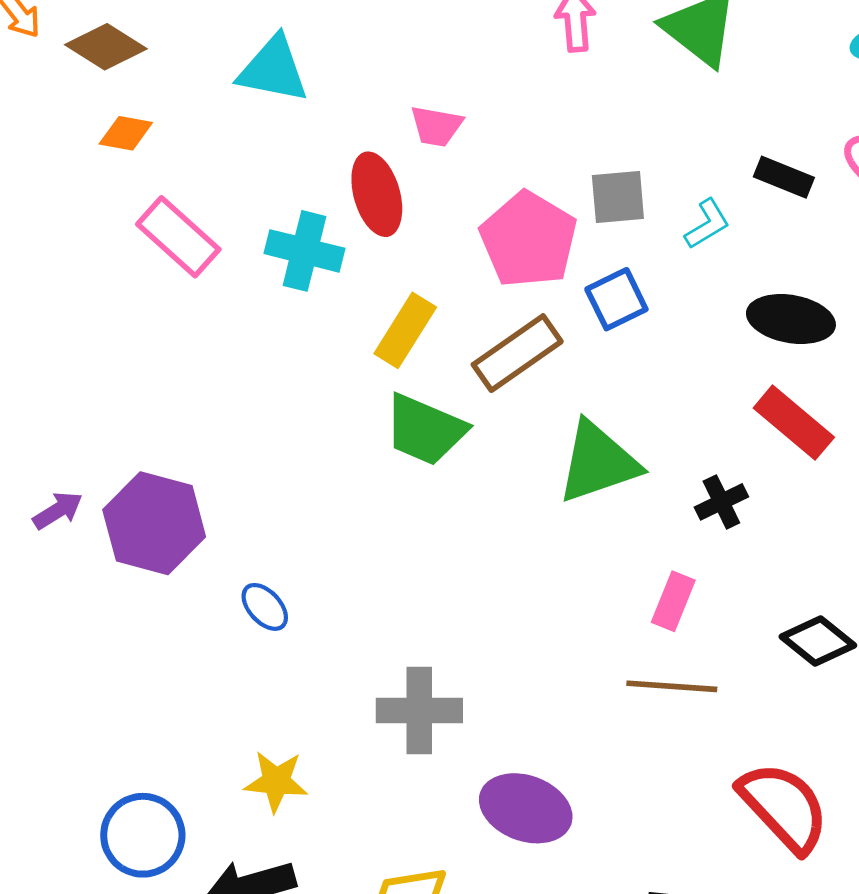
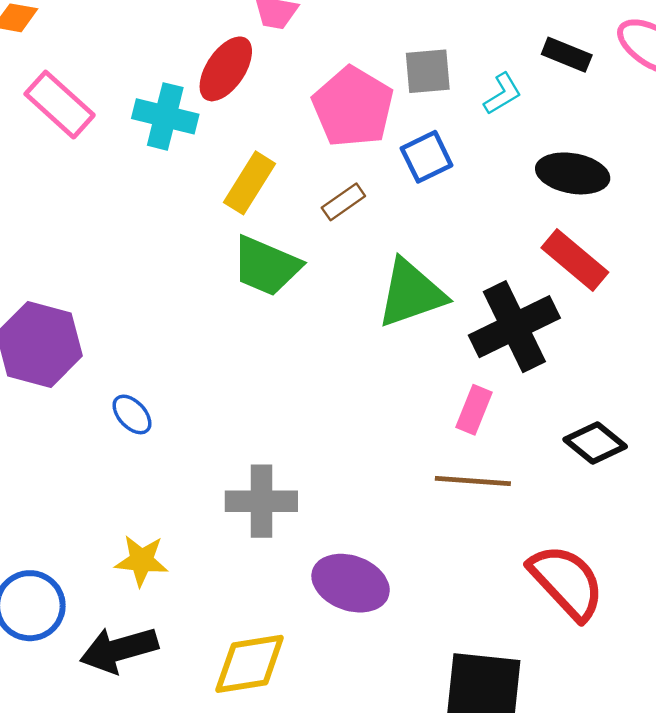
red ellipse: (377, 194) -> (226, 69), turned 50
brown rectangle: (517, 353) -> (343, 202), size x0.6
black cross: (721, 502) -> (514, 327), size x2.0

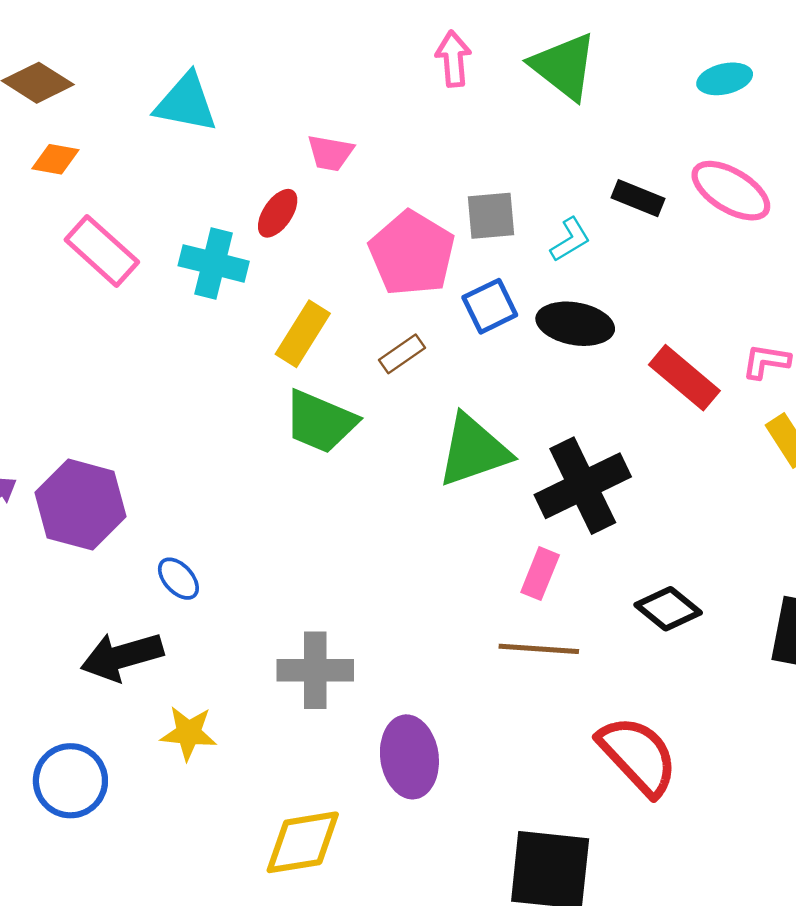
red ellipse: (226, 69) -> (278, 213), size x0.7
black ellipse: (573, 173) -> (575, 324), moved
red rectangle: (575, 260) -> (684, 378), moved
purple ellipse: (351, 583) -> (409, 757), turned 62
black arrow: (119, 650) -> (122, 656), moved

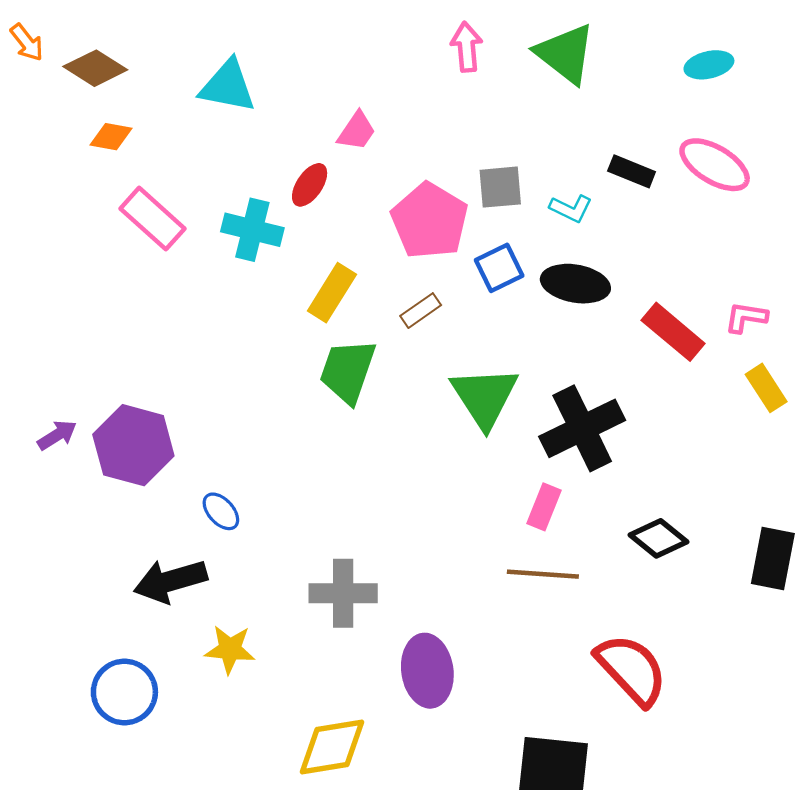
pink trapezoid: (330, 153) -> (357, 131), turned -66
cyan L-shape: (570, 240) -> (571, 208), turned 57
green trapezoid: (320, 422) -> (348, 371), turned 86
green triangle: (473, 451) -> (485, 397), turned -44

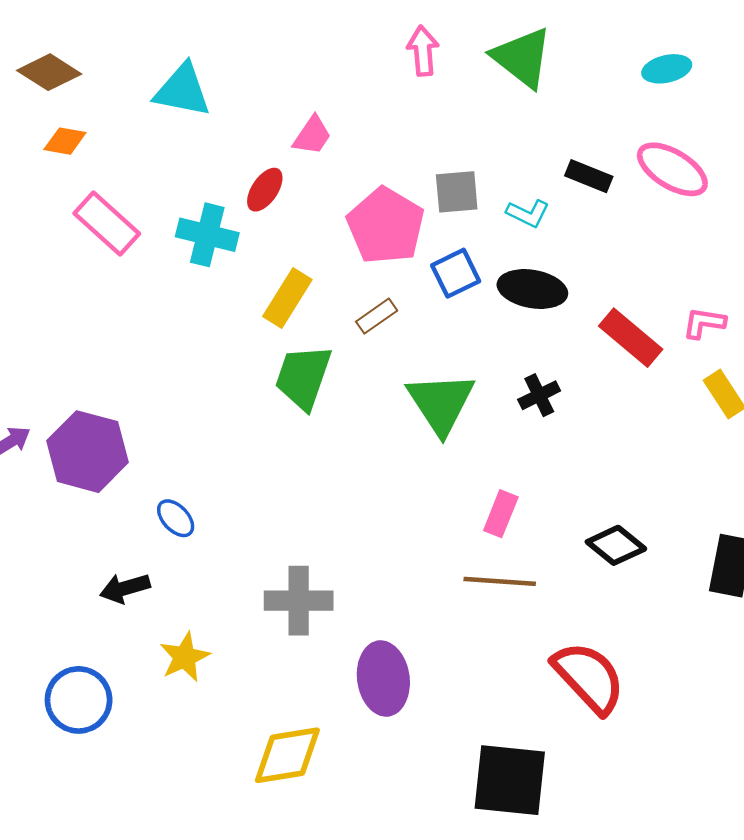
black cross: (582, 428) -> (539, 395), moved, size x0.5
black arrow: (170, 581) -> (125, 588), size x0.7
yellow star: (230, 649) -> (185, 657), turned -30

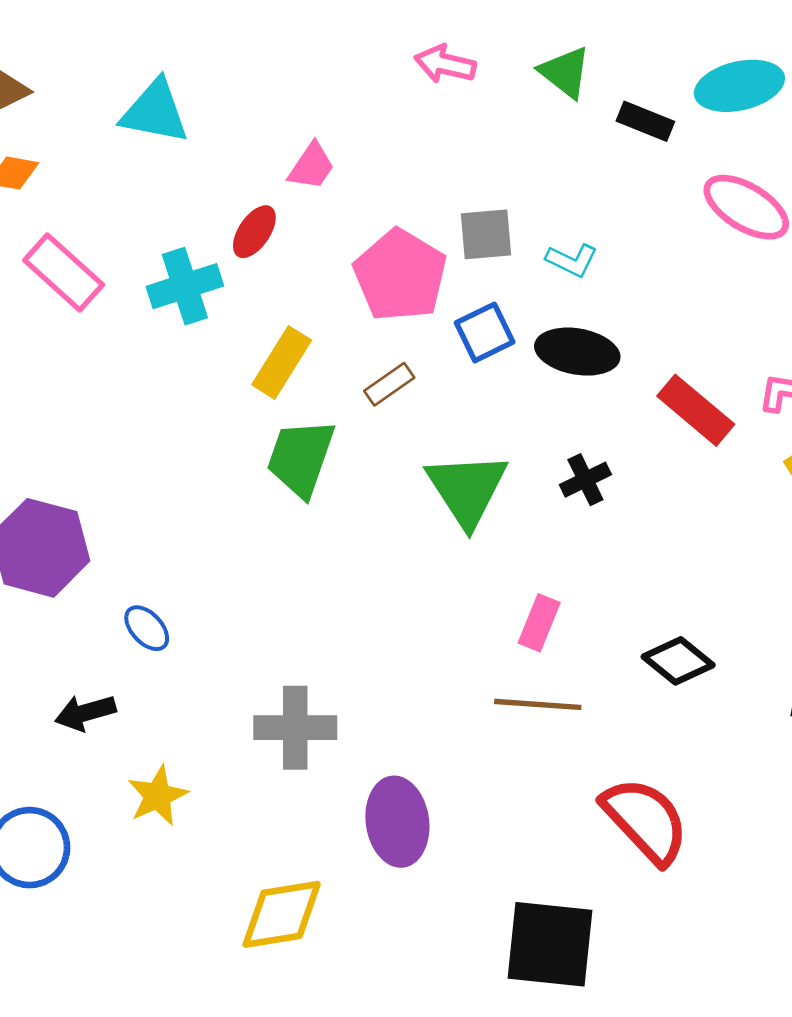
pink arrow: (423, 51) -> (445, 64), turned -72
green triangle: (522, 58) -> (565, 72), size x0.7
cyan ellipse: (667, 69) -> (739, 86), size x1.5
black rectangle: (589, 176) -> (645, 121), moved
cyan cross: (207, 235) -> (185, 286), turned -32

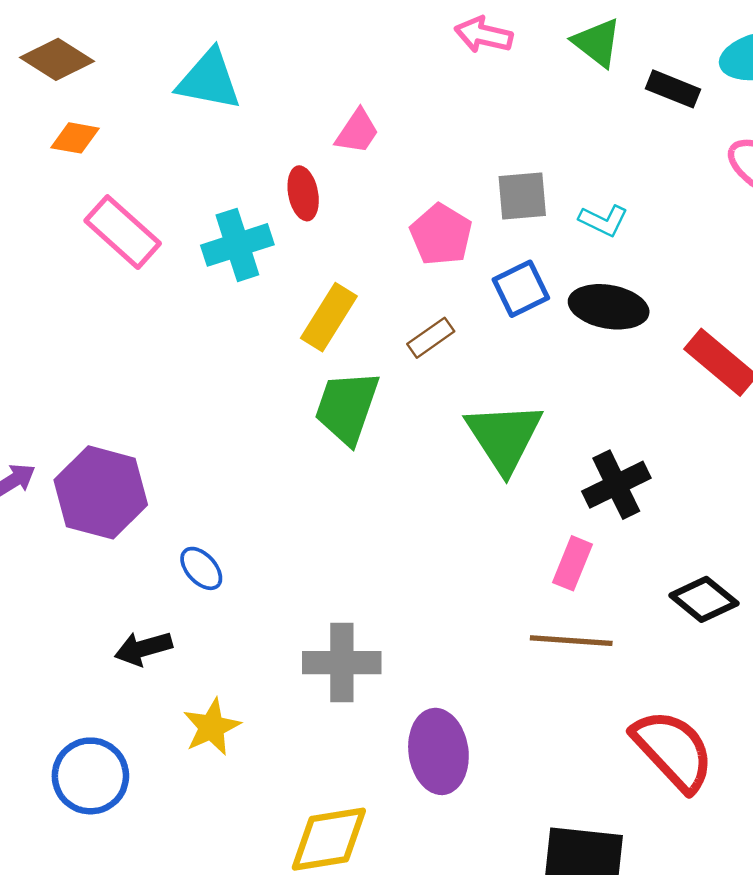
red ellipse: (254, 232) -> (303, 193), turned -45
pink pentagon: (400, 275) -> (441, 235), size x0.7
black cross: (585, 480) -> (616, 485), moved, size x1.4

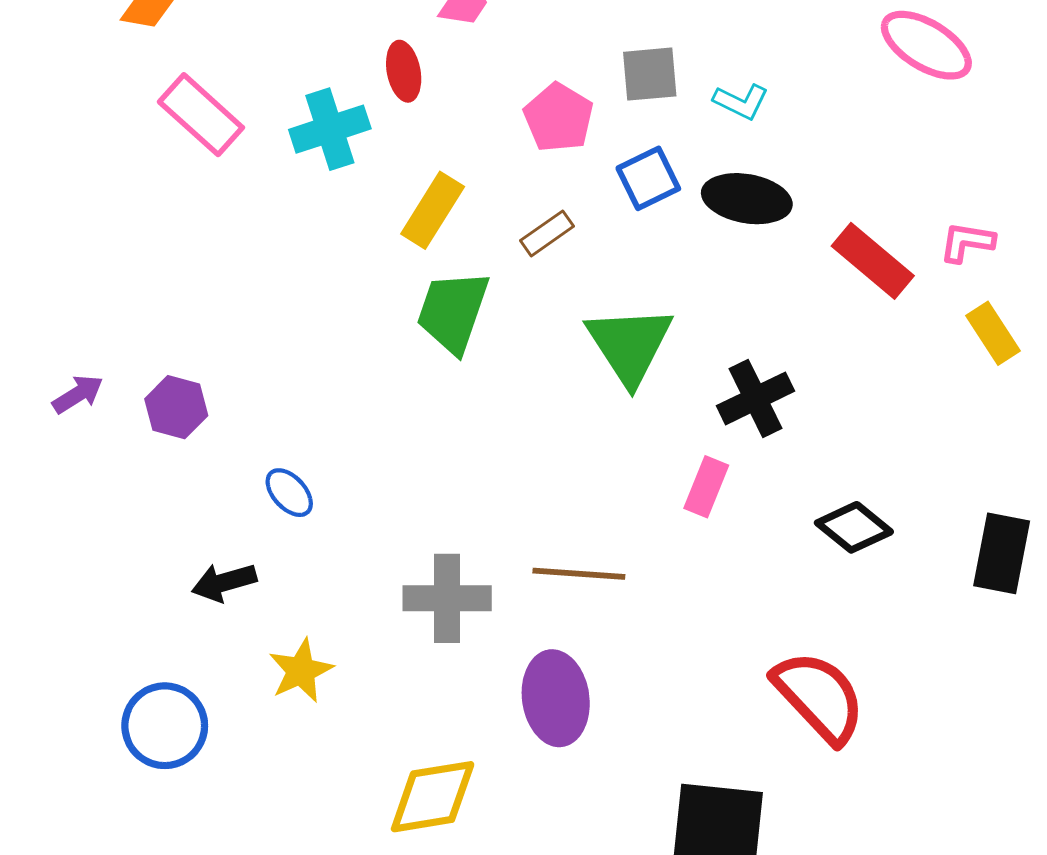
purple hexagon: (101, 492) -> (176, 407), size x0.6
brown line: (571, 641) -> (579, 574), moved

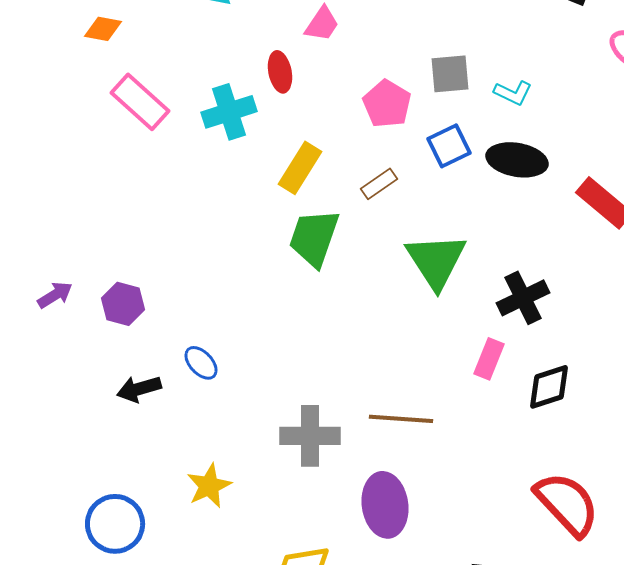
black diamond: (854, 527) -> (549, 387), moved, turned -57
black arrow: (224, 582) -> (139, 389), moved

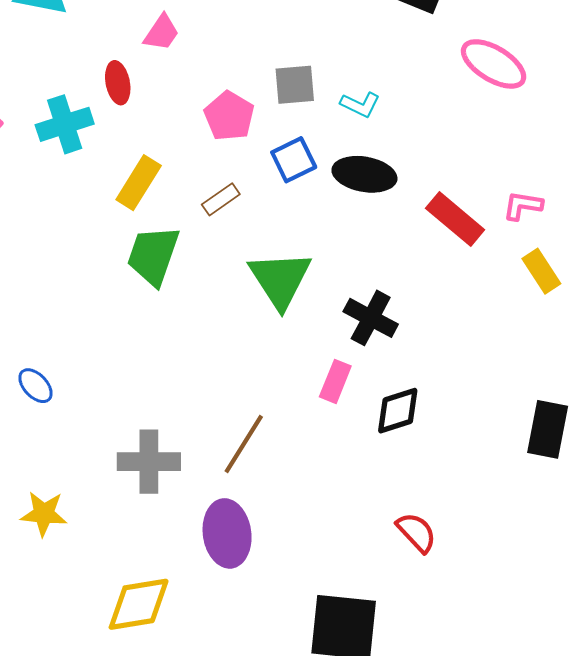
black cross: (523, 298) -> (371, 318), turned -36
brown line: (401, 419) -> (244, 444), turned -62
yellow star: (209, 486) -> (44, 514), turned 30
red semicircle: (567, 504) -> (417, 532), size x0.6

